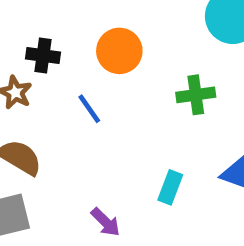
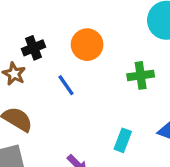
black cross: (43, 56) -> (34, 48), turned -30

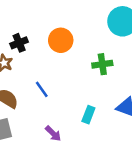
blue line: (66, 85) -> (42, 89), moved

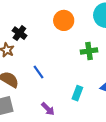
orange circle: (61, 40) -> (64, 20), moved
black cross: (19, 43) -> (19, 33), turned -32

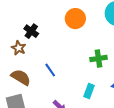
green cross: (89, 51) -> (98, 58), moved

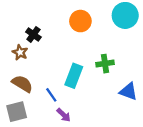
blue line: (50, 70) -> (51, 95), moved
cyan rectangle: (89, 91) -> (74, 76), moved, size x1.5

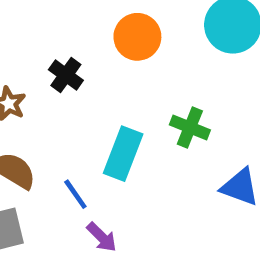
black cross: (33, 34) -> (66, 75), moved
green cross: (105, 64) -> (190, 127), turned 30

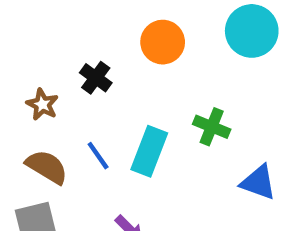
blue line: (75, 194) -> (98, 156), moved

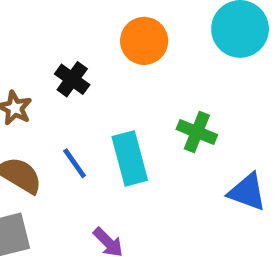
cyan rectangle: (149, 151) -> (130, 158), turned -36

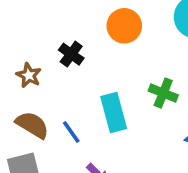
blue line: (75, 163) -> (71, 132), moved

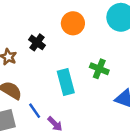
blue line: (71, 132) -> (35, 111), moved

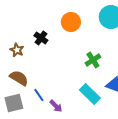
green cross: (99, 69) -> (93, 60), turned 35
cyan rectangle: (66, 82) -> (90, 94), moved, turned -30

